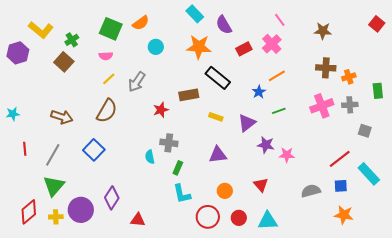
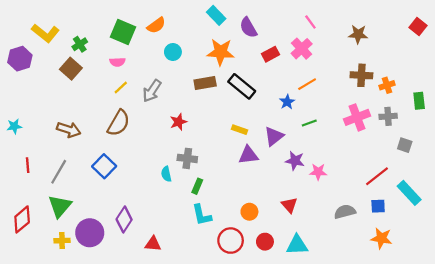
brown rectangle: (189, 95) -> (205, 83), moved
purple triangle: (218, 155) -> (248, 155), moved
red diamond: (29, 212) -> (22, 219), moved

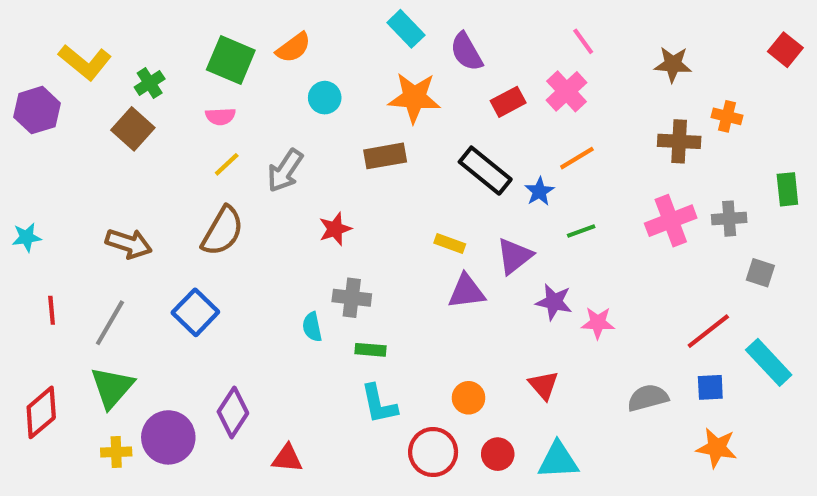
orange cross: (387, 85) -> (727, 116), moved, turned 32
black rectangle: (242, 86) -> (485, 171), moved
green rectangle: (197, 186) -> (371, 350), turned 72

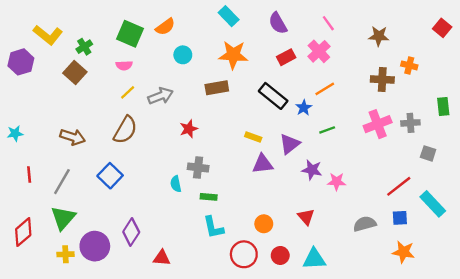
purple semicircle: (466, 52) -> (278, 23), moved
gray arrow: (285, 171) -> (161, 96), turned -145

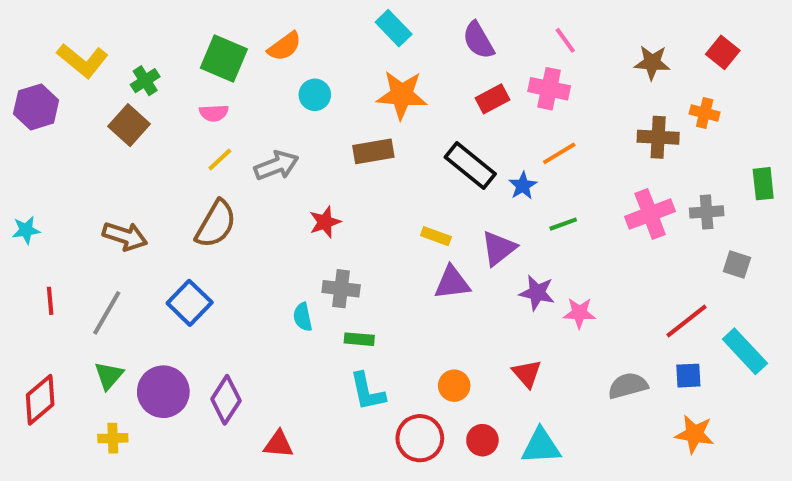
red square: (442, 28) -> (723, 52), moved
pink cross: (319, 51) -> (549, 89), turned -35
green triangle: (63, 218) -> (109, 376), size x0.7
purple circle: (95, 246) -> (163, 392), moved

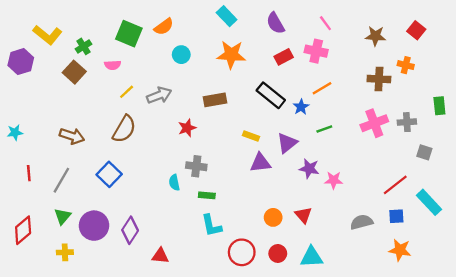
pink semicircle: (214, 113) -> (113, 65), moved
brown rectangle: (373, 151) -> (215, 100), moved
orange circle: (454, 386) -> (273, 217), moved

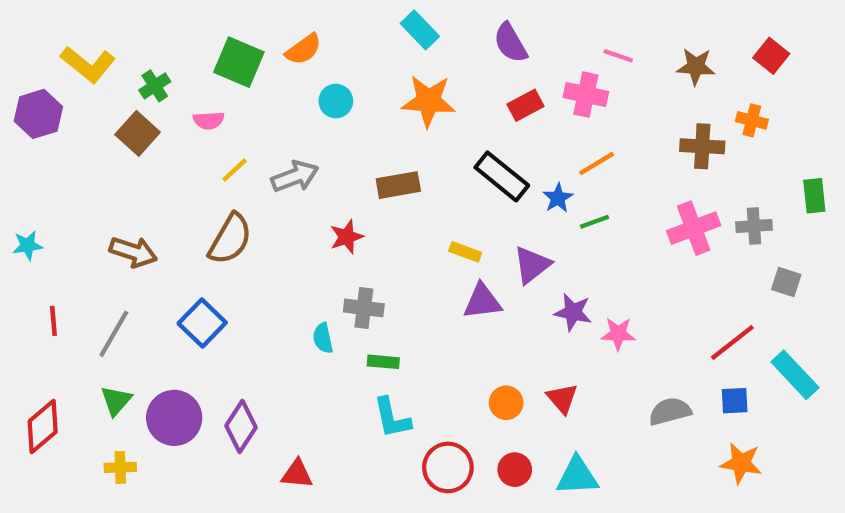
pink line: (325, 23) -> (618, 56), moved, turned -35
green line: (324, 129) -> (594, 222), moved

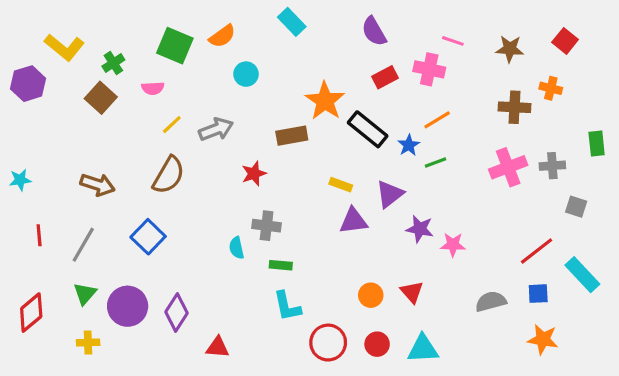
cyan rectangle: (420, 30) -> (292, 22), moved
orange star: (429, 101) -> (325, 101), moved, turned 30

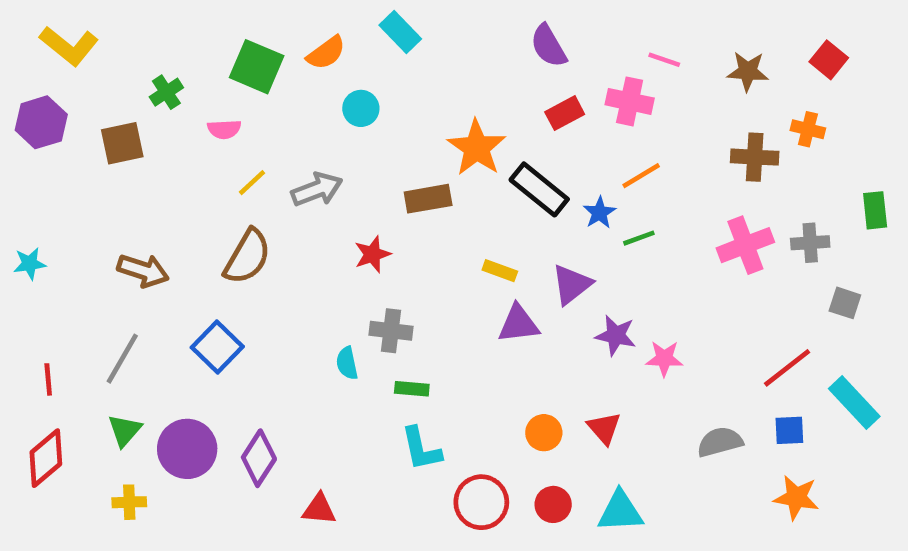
cyan rectangle: (292, 22) -> (400, 32), moved
yellow L-shape: (64, 47) -> (69, 46), moved
brown square: (101, 98) -> (122, 143), moved, turned 36
red line: (39, 235) -> (48, 379), moved

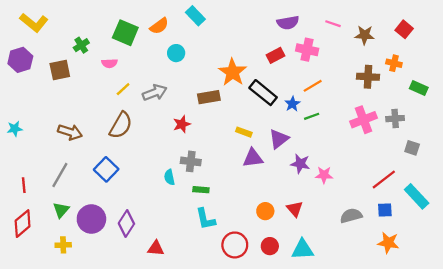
purple semicircle: (548, 46) -> (288, 23), moved, turned -70
pink line: (664, 60) -> (333, 24), moved
green rectangle: (875, 210) -> (419, 88), moved, turned -60

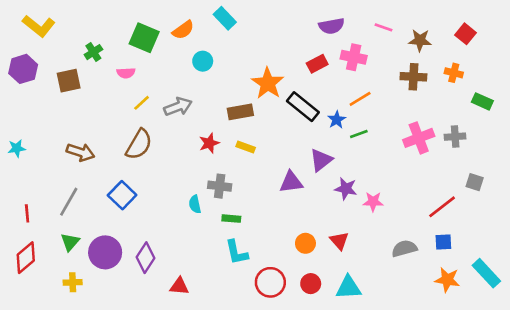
brown cross: (368, 77) -> (413, 77), moved
yellow rectangle: (244, 132) -> (246, 147), moved
gray square: (412, 148) -> (475, 182), moved
cyan rectangle: (417, 196) -> (486, 273), moved

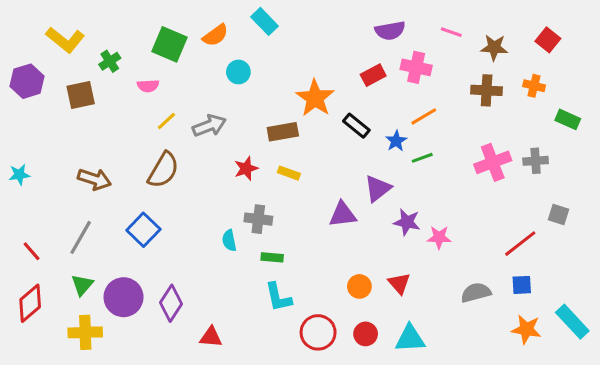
yellow L-shape: (39, 26) -> (65, 40), moved
black rectangle: (303, 107) -> (356, 126), size x0.7
red line: (27, 213) -> (32, 251), turned -36
yellow cross: (73, 282) -> (85, 332), size x1.5

